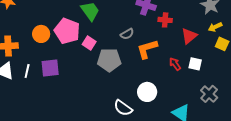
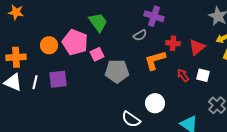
red cross: (165, 20) -> (173, 43), moved
gray semicircle: (127, 34) -> (140, 35), moved
pink square: (89, 43) -> (97, 54), turned 32

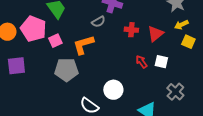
orange L-shape: (155, 60) -> (83, 45), moved
gray pentagon: (117, 71) -> (66, 70), moved

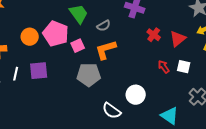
gray semicircle: (98, 22) -> (104, 26), moved
red cross: (131, 30) -> (154, 35), turned 32

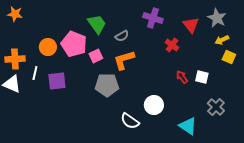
red triangle: (178, 39) -> (191, 25), moved, turned -30
white line: (16, 74) -> (35, 73), moved

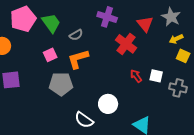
pink pentagon: (74, 44) -> (23, 19), moved, turned 30
red cross: (172, 45) -> (126, 44), size x1.5
gray cross: (216, 107) -> (178, 88), moved, turned -30

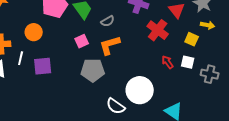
yellow arrow: (176, 39) -> (208, 25), turned -144
yellow square: (183, 56) -> (192, 39), moved
white circle: (108, 104) -> (140, 90), size x1.4

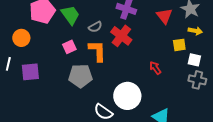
red cross: (158, 30) -> (121, 36), moved
yellow square: (192, 39) -> (179, 45), turned -32
orange L-shape: (110, 45) -> (97, 51), turned 105
white square: (188, 62) -> (194, 60), moved

